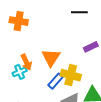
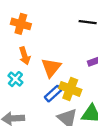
orange arrow: (26, 62) -> (25, 56), moved
cyan cross: (20, 72) -> (15, 79), turned -32

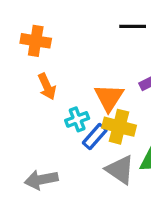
orange triangle: (51, 68) -> (109, 98), moved
cyan cross: (15, 79) -> (77, 119), moved, turned 35

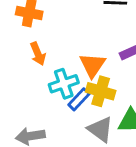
cyan cross: (77, 119) -> (64, 84), size x1.4

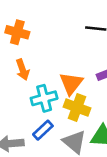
blue rectangle: (79, 99) -> (43, 130), moved

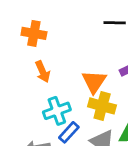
cyan cross: (44, 98) -> (57, 111), moved

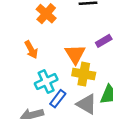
orange cross: (34, 33) -> (46, 14), moved, turned 36

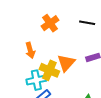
yellow cross: (84, 74) -> (49, 70), moved

